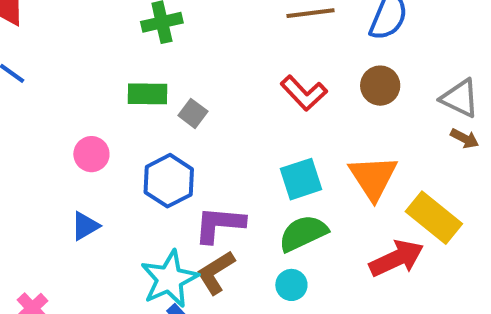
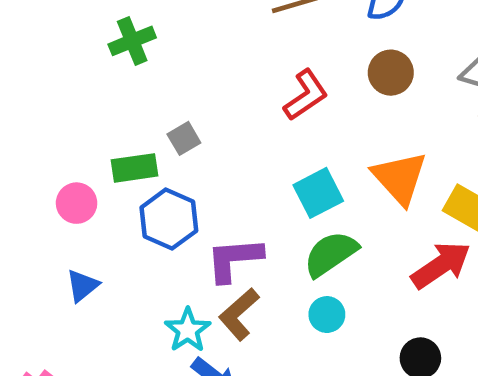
red L-shape: (304, 93) -> (306, 95), turned -72
green rectangle: (148, 94) -> (135, 168), moved
gray square: (193, 113) -> (184, 138), turned 32
cyan star: (169, 279) -> (188, 330), size x0.7

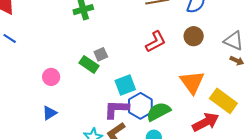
green rectangle: (135, 168) -> (89, 64), moved, turned 36
cyan square: (318, 193) -> (125, 85), moved
blue hexagon: (169, 219) -> (140, 106), moved

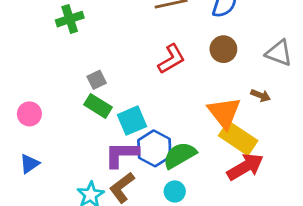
brown arrow: (237, 61) -> (261, 95), moved
green rectangle: (89, 64) -> (98, 106), moved
yellow rectangle: (223, 101) -> (238, 138), moved

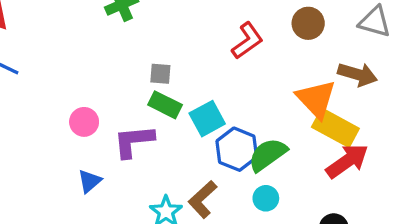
gray square: (97, 80) -> (160, 74), turned 36
brown arrow: (261, 95) -> (358, 74), size x1.6
purple L-shape: (122, 154) -> (134, 141), moved

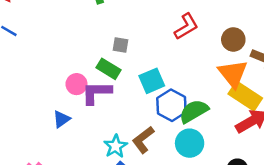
brown circle: (308, 23) -> (233, 39), moved
green rectangle: (165, 105) -> (108, 69), moved
pink circle: (84, 122) -> (77, 84), moved
cyan circle: (266, 198) -> (190, 143), size x1.5

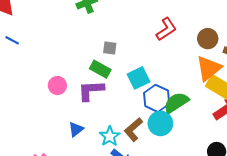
orange triangle: (233, 74) -> (209, 68), turned 32
pink circle: (77, 84) -> (57, 86), moved
blue triangle: (62, 119) -> (76, 129), moved
cyan circle: (190, 143) -> (160, 123), moved

